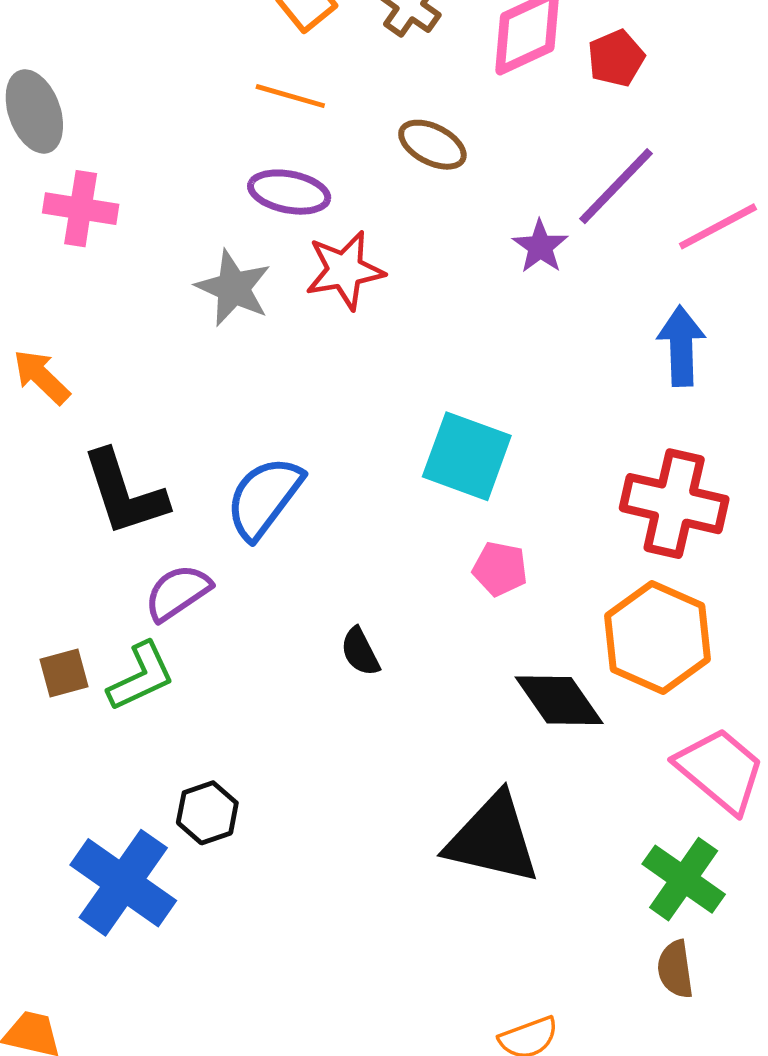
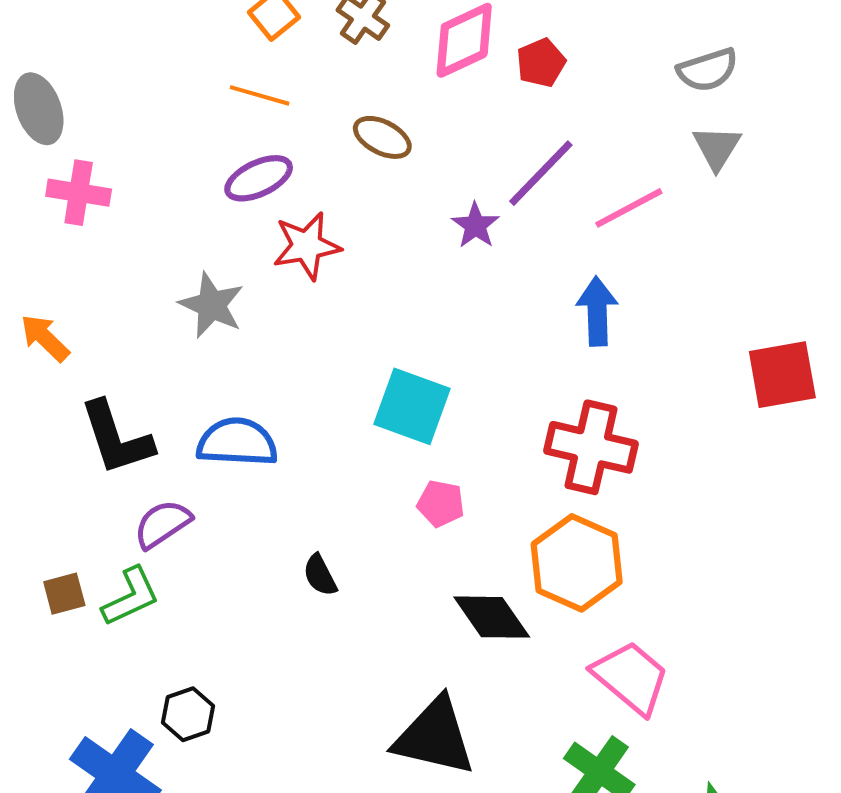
purple ellipse: (289, 192) -> (259, 178), turned -36
gray star: (233, 288) -> (212, 305), moved
blue semicircle: (264, 498) -> (237, 442), turned 56

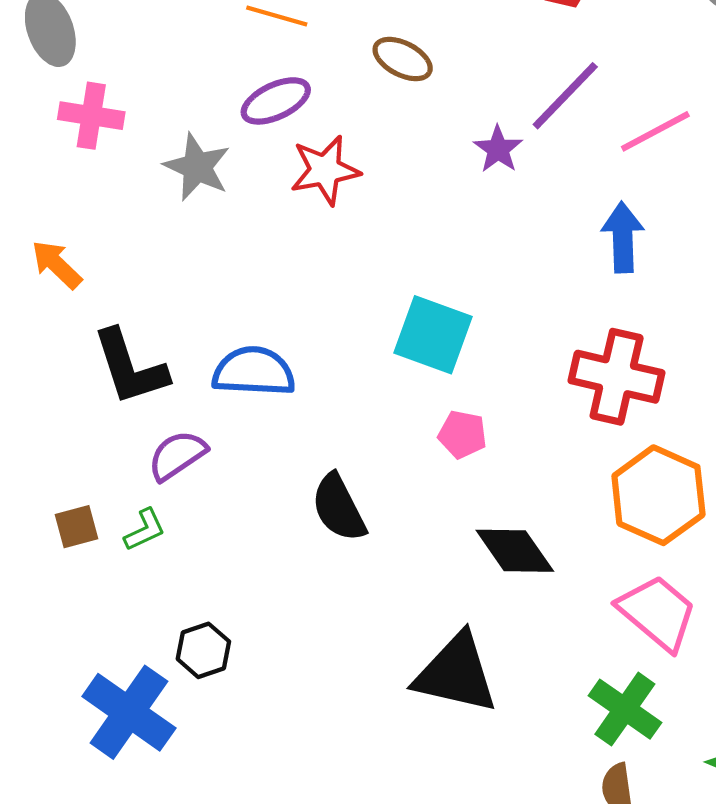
gray star: (212, 305) -> (197, 167), moved
orange hexagon: (577, 563) -> (658, 495), moved
black semicircle: (320, 575) -> (339, 508), size x1.6
green L-shape: (131, 597) -> (145, 530), size x0.7

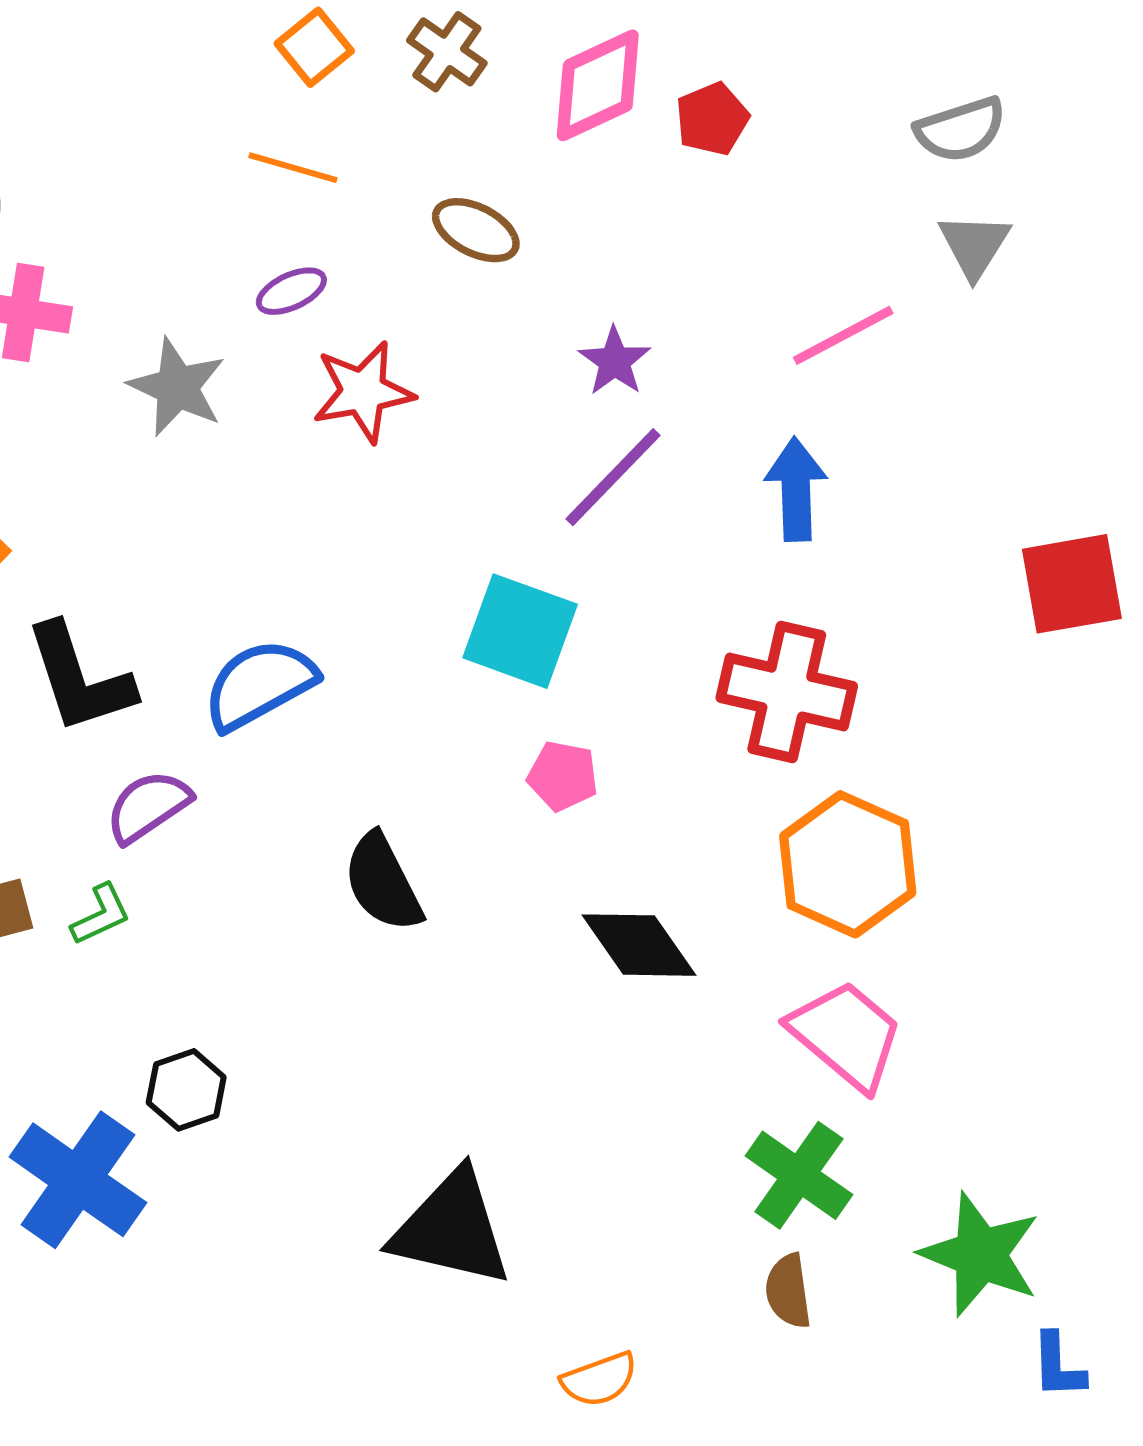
purple line: (565, 96) -> (613, 477), moved
purple ellipse: (276, 101) -> (291, 291), size x0.7
blue semicircle: (254, 371) -> (259, 684), turned -32
black triangle: (456, 673) -> (451, 1229), moved

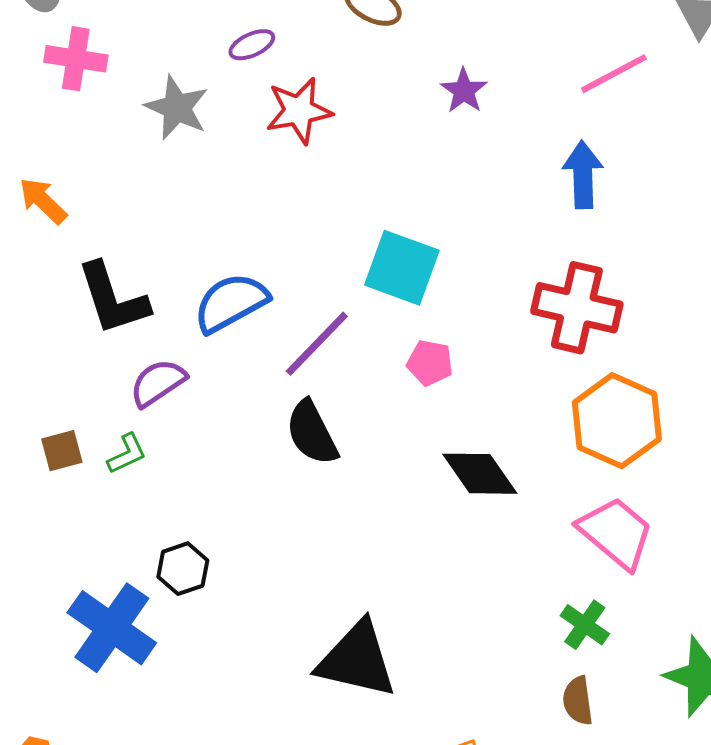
purple line: (613, 477) -> (317, 344), moved
green cross: (799, 1175) -> (585, 625), size x0.7

